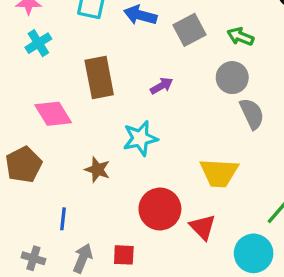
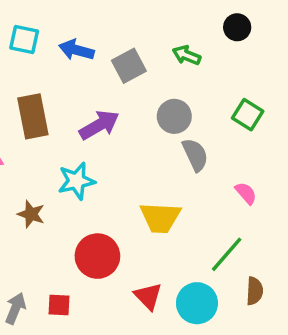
green arrow: (240, 37) -> (187, 55), moved
purple arrow: (162, 86) -> (99, 125), size x1.6
red triangle: (203, 227) -> (148, 296), moved

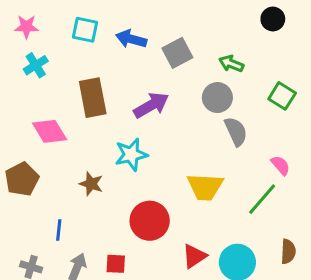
green arrow: (187, 55) -> (231, 64), moved
green line: (227, 254) -> (262, 199), moved
red triangle: (148, 296) -> (194, 256), turned 40

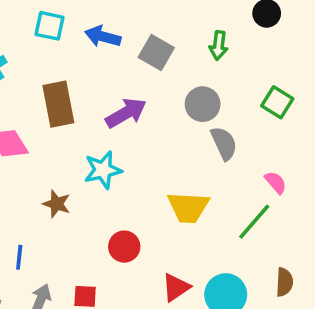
gray square: (177, 53) -> (156, 52), turned -32
green arrow: (231, 64) -> (219, 45), moved, turned -105
red circle: (150, 221) -> (124, 247), size x0.7

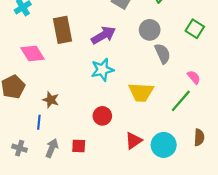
cyan star: (103, 170) -> (102, 70), moved
brown star: (57, 204) -> (51, 100), moved

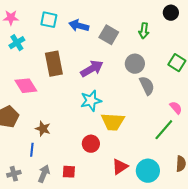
yellow trapezoid: (141, 92) -> (113, 122), moved
gray cross: (20, 148) -> (14, 174), turned -32

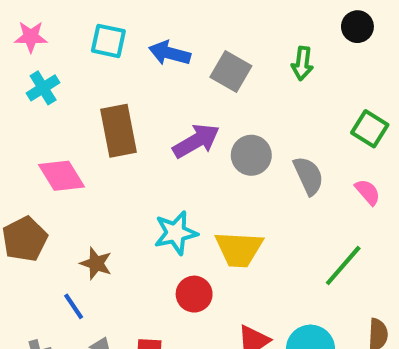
gray circle: (135, 64) -> (251, 155), moved
cyan star: (91, 101) -> (176, 233), moved
pink semicircle: (176, 108) -> (368, 192), moved
blue line: (32, 150) -> (74, 306), turned -40

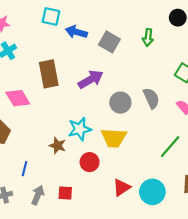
cyan square: (108, 41) -> (51, 17), moved
gray circle: (251, 155) -> (120, 103), moved
brown star: (96, 263) -> (58, 146), moved
blue line: (74, 306) -> (24, 169), turned 48

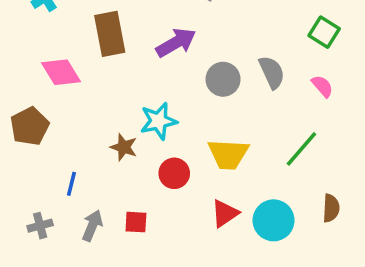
yellow trapezoid: (114, 138) -> (228, 154), moved

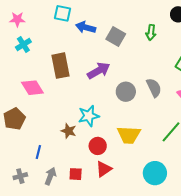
red triangle: (225, 213) -> (104, 169), moved

